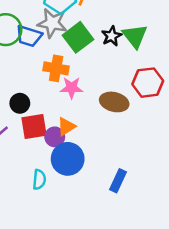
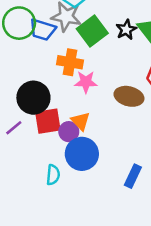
black circle: (20, 103) -> (33, 98), size x1.6
orange triangle: (66, 127) -> (81, 121), turned -42

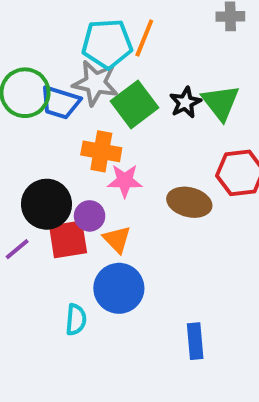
purple circle: (69, 132) -> (90, 216), moved
blue rectangle: (133, 176) -> (195, 341), moved, turned -30

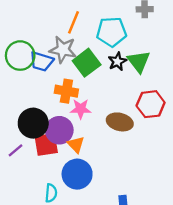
orange line: (144, 38) -> (74, 22), moved
cyan pentagon: (107, 44) -> (111, 32), moved
purple circle: (90, 216) -> (59, 130), size x1.5

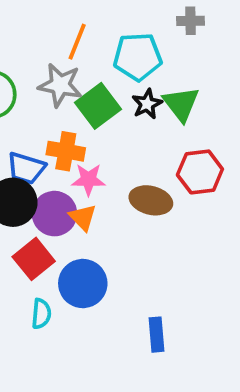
blue trapezoid: (42, 61) -> (26, 168), moved
red square: (46, 144) -> (34, 259), moved, turned -30
orange triangle: (76, 144) -> (83, 217), moved

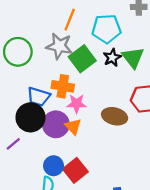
red square: (34, 259) -> (75, 170), moved
blue circle: (83, 284) -> (54, 166), moved, size x0.7

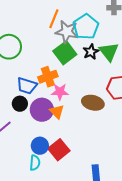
cyan pentagon: (106, 29) -> (86, 27), turned -30
gray star: (59, 46) -> (67, 32), moved
orange cross: (63, 86) -> (48, 77), turned -30
black circle: (31, 117) -> (20, 104), size x0.6

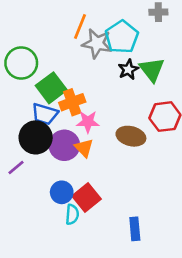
green square: (65, 53) -> (51, 88), moved
black circle: (20, 104) -> (36, 137), size x1.6
cyan semicircle: (35, 163) -> (72, 215), moved

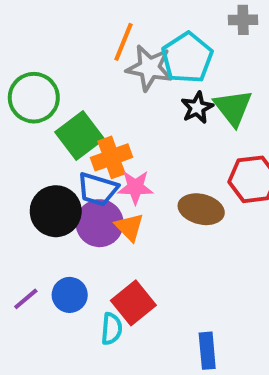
blue trapezoid: (45, 114) -> (98, 189), moved
purple line: (16, 167) -> (26, 299), moved
blue circle: (62, 192) -> (70, 295), moved

